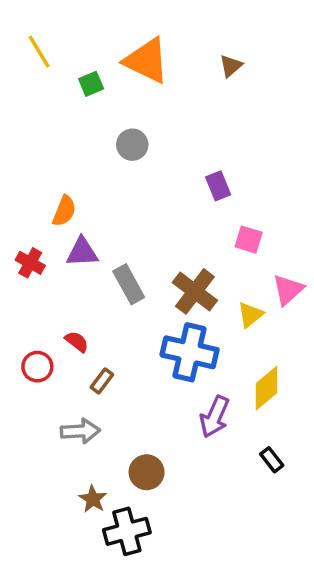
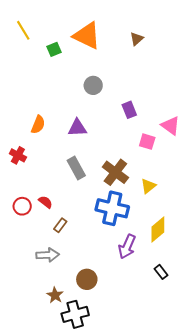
gray circle: (132, 145) -> (93, 85), moved
purple triangle: (82, 252) -> (77, 128), moved
pink triangle: (288, 290) -> (171, 126), moved, turned -42
red circle: (37, 367) -> (22, 206), moved

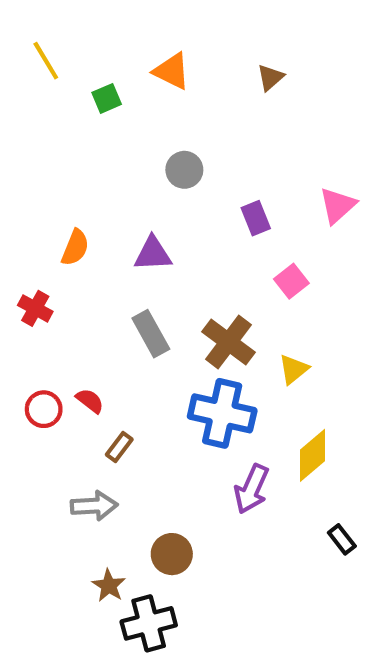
orange triangle: (87, 36) -> (172, 71), size x0.7
pink triangle: (171, 126) -> (338, 206), moved, turned 42
pink square: (147, 142) -> (291, 281), turned 35
black rectangle: (161, 272) -> (342, 539), moved

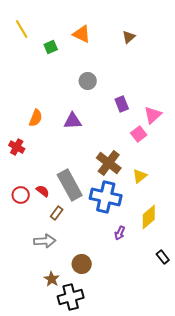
pink triangle: (338, 206) -> (153, 115), moved
gray rectangle: (151, 334) -> (70, 185), moved, size x1.4
purple arrow: (252, 489) -> (120, 233), size x0.6

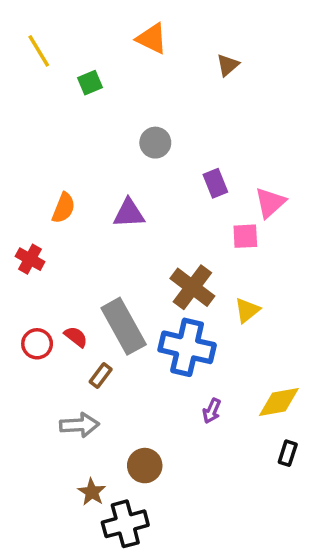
orange triangle: (82, 34) -> (152, 38), moved
pink square: (139, 134) -> (245, 236), turned 35
yellow diamond: (149, 217) -> (279, 402), moved, turned 30
black rectangle: (163, 257) -> (288, 453), turned 56

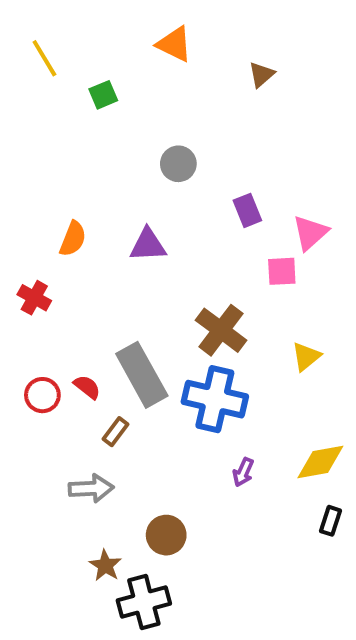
yellow triangle: (247, 310) -> (306, 357), moved

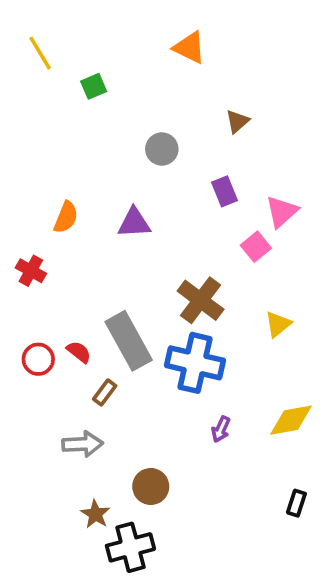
orange triangle: (174, 44) -> (189, 48), moved
brown triangle: (262, 75) -> (237, 121), moved
pink square: (282, 271) -> (256, 247), turned -36
black rectangle: (331, 521) -> (296, 503), moved

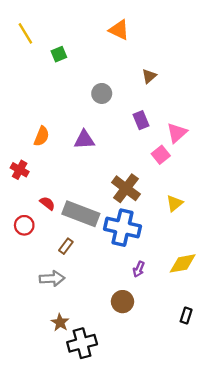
gray rectangle: (129, 341) -> (81, 214), turned -40
red semicircle: (79, 352) -> (47, 203), moved
brown circle: (151, 486) -> (123, 302), moved

